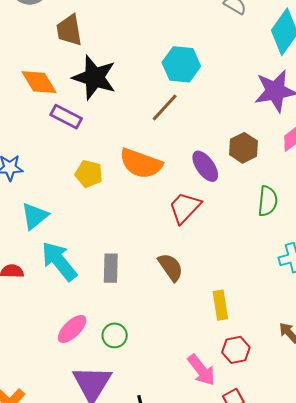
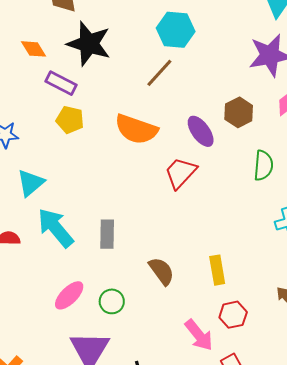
orange diamond: (39, 82) -> (34, 49), size x0.7
yellow pentagon: (89, 174) -> (70, 120), moved
brown semicircle: (171, 267) -> (162, 271), moved

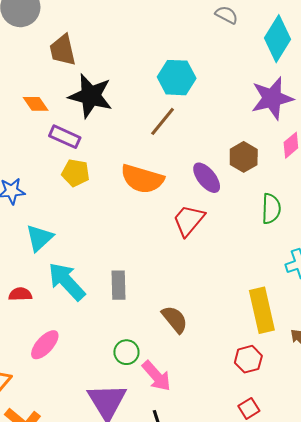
yellow rectangle: (217, 270) -> (262, 310), moved, size x1.5
pink ellipse: (69, 295) -> (45, 345), moved
pink arrow: (199, 335) -> (156, 376), moved

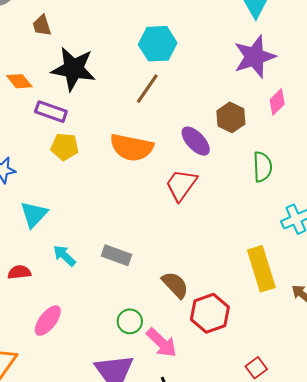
brown trapezoid: (63, 50) -> (42, 25), size x0.7
cyan arrow: (67, 281) -> (64, 256), size x0.6
gray rectangle: (119, 285) -> (116, 255), turned -64
red hexagon: (248, 359) -> (210, 313), moved, size x1.4

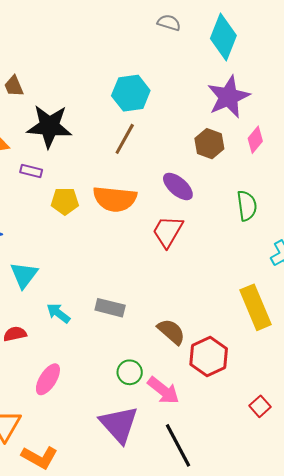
purple rectangle: (51, 112) -> (31, 171), size x0.7
brown hexagon: (231, 117) -> (209, 144), moved
yellow pentagon: (65, 147) -> (65, 201), moved

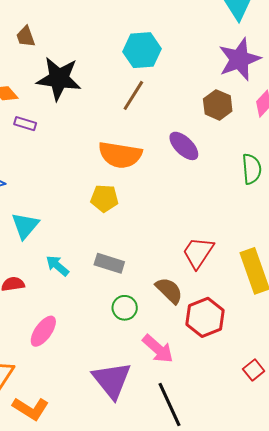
purple rectangle: (31, 171) -> (25, 124), moved
yellow pentagon: (65, 201) -> (104, 198), moved
red trapezoid: (168, 232) -> (198, 253), moved
green circle: (130, 372) -> (125, 308), moved

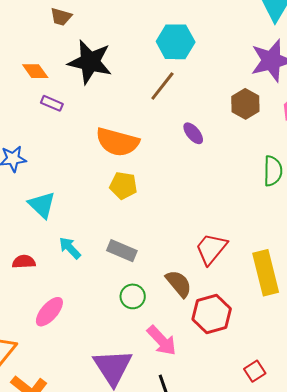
brown trapezoid: (26, 37) -> (61, 17), turned -60
purple ellipse: (184, 146) -> (193, 133), moved, size x0.7
orange semicircle: (120, 155) -> (117, 142), moved
cyan triangle: (25, 226) -> (42, 205), turned -32

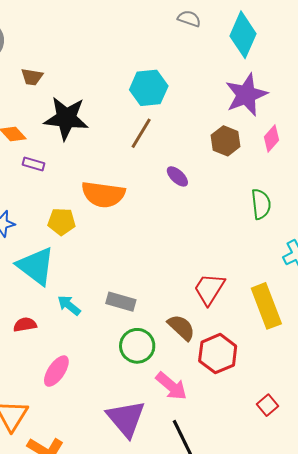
yellow pentagon: (123, 186) -> (62, 222), moved
cyan triangle: (42, 205) -> (36, 266), size x1.4
green circle: (133, 296) -> (137, 346), size x1.4

